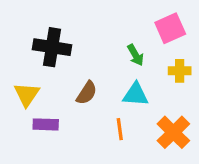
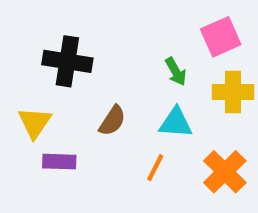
yellow cross: (180, 71) -> (233, 92), size x1.4
orange line: (120, 129) -> (155, 168), turned 35

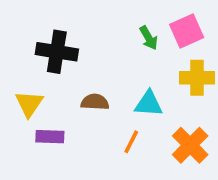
green arrow: (176, 72) -> (149, 38), moved
brown semicircle: (112, 121) -> (95, 102), turned -120

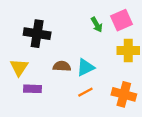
cyan triangle: (149, 104) -> (85, 67), moved, turned -30
orange line: (131, 142) -> (85, 92), turned 35
orange cross: (190, 145) -> (124, 94), turned -30

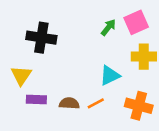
green arrow: (97, 25) -> (108, 27), turned -112
brown semicircle: (62, 66) -> (69, 103), moved
cyan triangle: (85, 67) -> (110, 76), moved

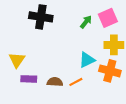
black cross: (41, 38) -> (41, 17), moved
orange cross: (139, 106) -> (110, 71), moved

